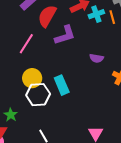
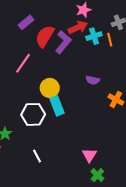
purple L-shape: (65, 35) -> (63, 42), moved, turned -35
yellow circle: (32, 78) -> (50, 88), moved

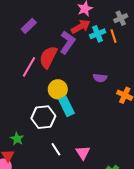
red semicircle: (45, 36) -> (48, 57), moved
pink triangle: (89, 155) -> (83, 153), moved
white line: (37, 156) -> (56, 149), moved

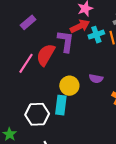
purple L-shape: (67, 42) -> (66, 41), turned -30
yellow circle: (58, 89) -> (69, 86), moved
cyan rectangle: (67, 106) -> (61, 105), turned 30

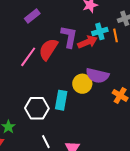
red arrow: (80, 26) -> (87, 42), moved
purple semicircle: (96, 79) -> (97, 75), size x1.6
yellow circle: (69, 86) -> (82, 84), moved

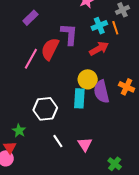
red arrow: (87, 42) -> (99, 49), moved
purple semicircle: (97, 75) -> (101, 92), moved, turned 70
cyan rectangle: (61, 100) -> (79, 98), moved

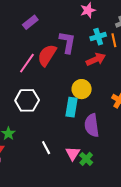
purple semicircle: (101, 92) -> (92, 125), moved
white hexagon: (45, 109) -> (27, 100), moved
green cross: (115, 164) -> (86, 159), moved

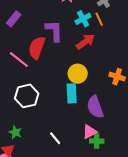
pink line: (27, 63) -> (19, 60), turned -75
pink triangle: (73, 153) -> (90, 132), moved, turned 42
green cross: (86, 159) -> (97, 141), turned -32

